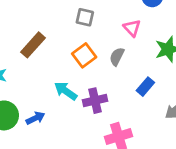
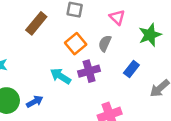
brown rectangle: (33, 45) -> (36, 23), moved
purple cross: (95, 101) -> (89, 71), moved

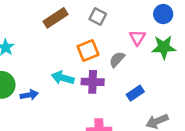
green star: (150, 35) -> (164, 47), moved
cyan arrow: (60, 76) -> (63, 78), turned -35

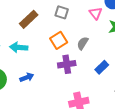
pink triangle: (137, 37) -> (96, 13), moved
cyan arrow: (63, 78) -> (19, 47), moved
blue arrow: (29, 95) -> (27, 77), moved

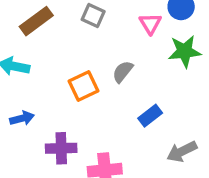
orange square: (59, 40) -> (84, 86), moved
purple cross: (67, 64) -> (61, 148), moved

